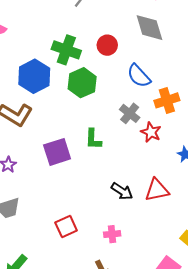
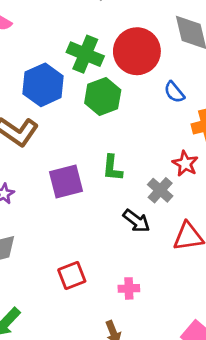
red circle: (107, 45) -> (137, 51), size x1.8
blue semicircle: (139, 76) -> (174, 92), size x0.7
gray cross: (130, 113) -> (160, 190), moved
black arrow: (122, 191) -> (136, 221), moved

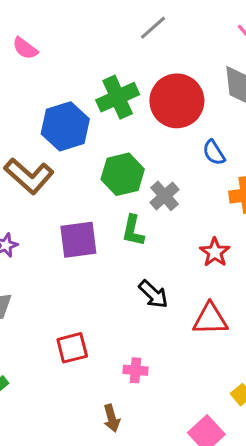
green cross: (85, 54) -> (118, 97), turned 36
green hexagon: (103, 96) -> (123, 174), moved
red star: (185, 164) -> (215, 252), moved
gray cross: (160, 190) -> (165, 196), moved

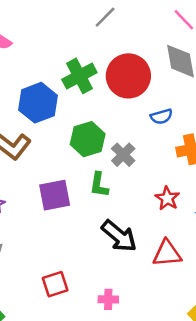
blue semicircle: (214, 153) -> (161, 116), turned -70
black arrow: (153, 294) -> (119, 236), size x1.4

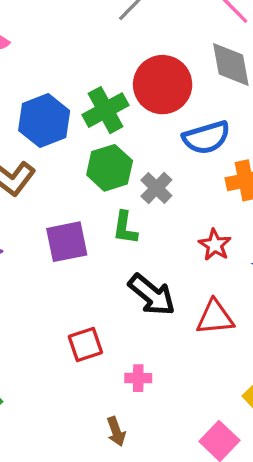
green cross: (79, 76) -> (105, 110), moved
blue semicircle: (161, 116) -> (206, 137), size x1.6
red square: (55, 284) -> (85, 345), moved

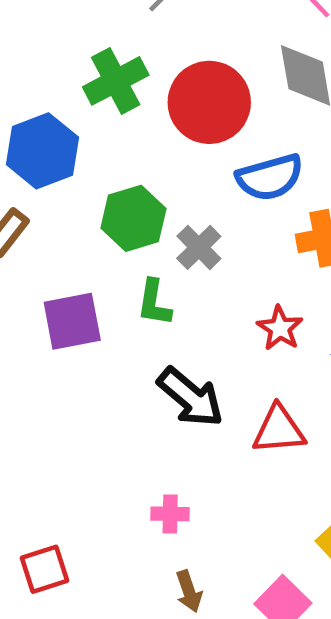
green cross: (105, 110) -> (116, 81), moved
red square: (85, 345) -> (44, 569), moved
brown arrow: (116, 431) -> (189, 591), moved

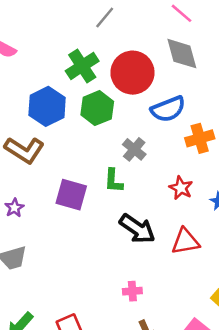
green hexagon: (133, 218) -> (97, 108), moved
purple square: (72, 321) -> (71, 195), turned 32

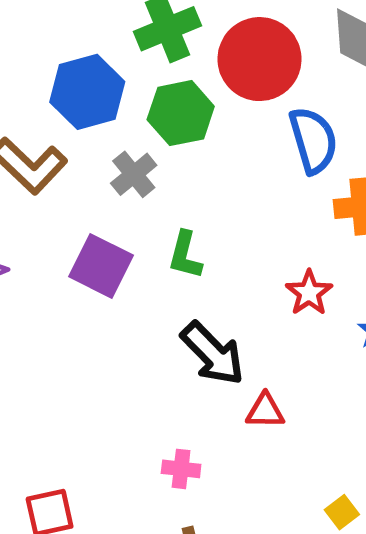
blue semicircle: (168, 109) -> (313, 140), turned -96
gray cross: (134, 149) -> (134, 174), moved
red triangle: (185, 241) -> (265, 411), moved, size x0.7

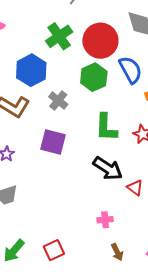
green hexagon: (181, 113) -> (94, 77), moved
green L-shape: (185, 255) -> (106, 127), moved, size x1.4
red triangle: (265, 411) -> (135, 188), turned 48

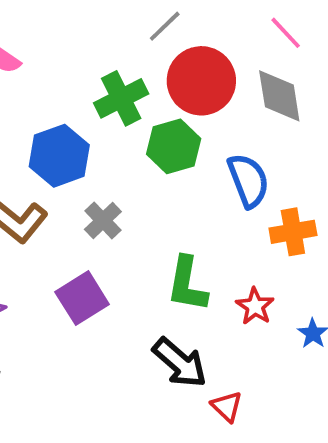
red circle: (100, 41) -> (201, 81), moved
green hexagon: (94, 77) -> (174, 146), moved
purple square: (53, 142) -> (82, 298), turned 36

